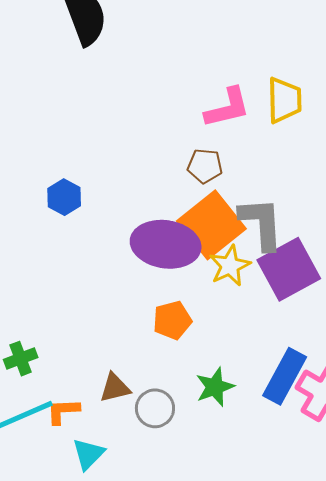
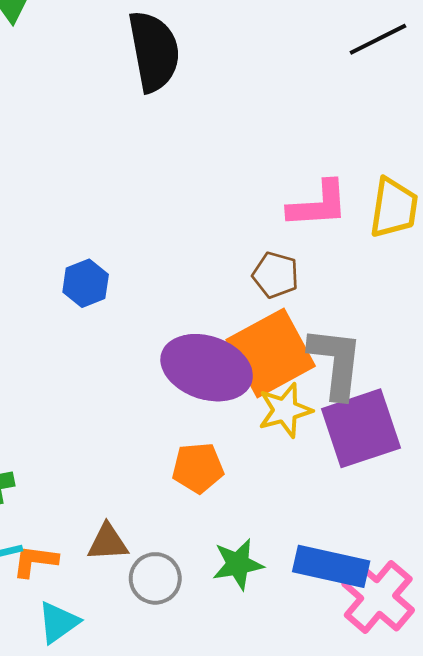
blue rectangle: (285, 376) -> (331, 566), turned 64

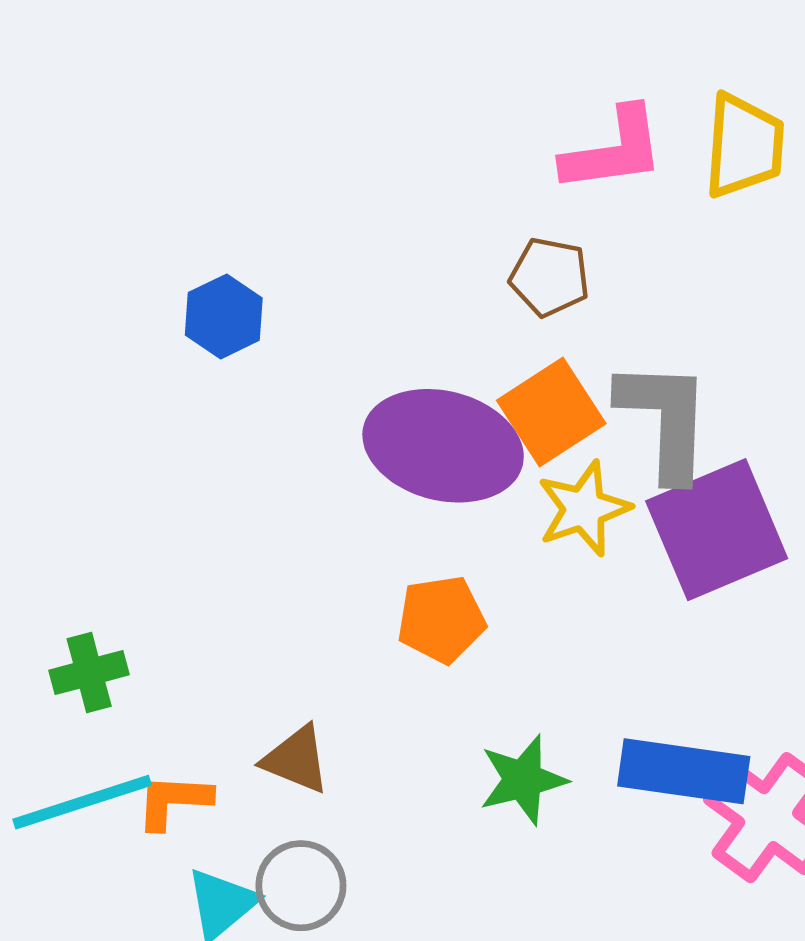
orange square: (271, 353) -> (551, 412), size x0.7
brown triangle: (108, 542) -> (296, 760), turned 30
gray circle: (155, 578) -> (301, 886), moved

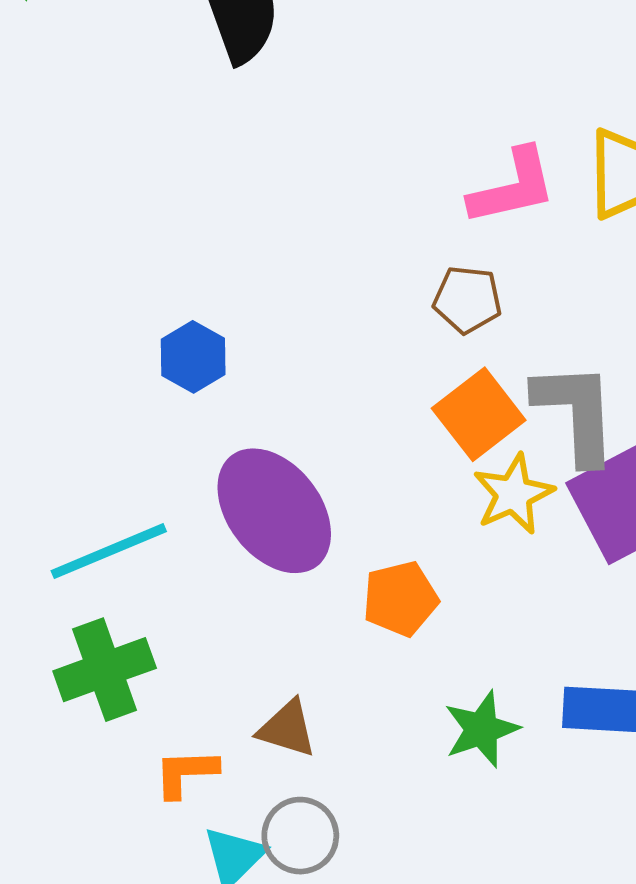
purple ellipse: (443, 446) -> (274, 511), moved, turned 43
green cross: (89, 672) -> (105, 670), size x1.5
cyan line: (82, 802) -> (109, 551), moved

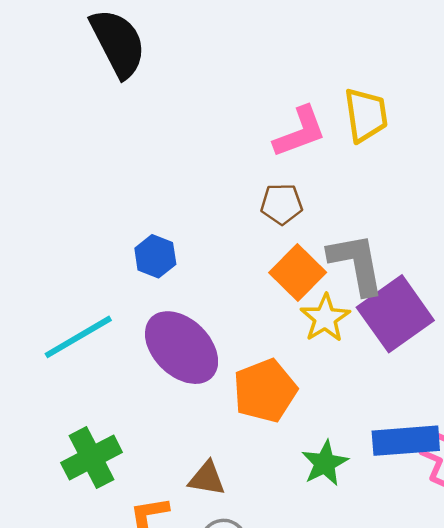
blue hexagon: (193, 357) -> (155, 256), moved
cyan line: (109, 551) -> (78, 337), moved
orange pentagon: (400, 599) -> (265, 391), size x1.4

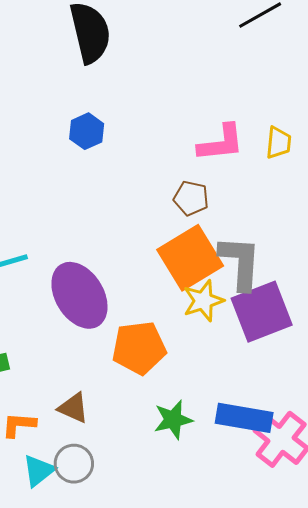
yellow trapezoid: (366, 115) -> (279, 143), size x0.7
blue hexagon: (155, 256) -> (87, 131), moved
orange square: (298, 273) -> (190, 258), size x1.4

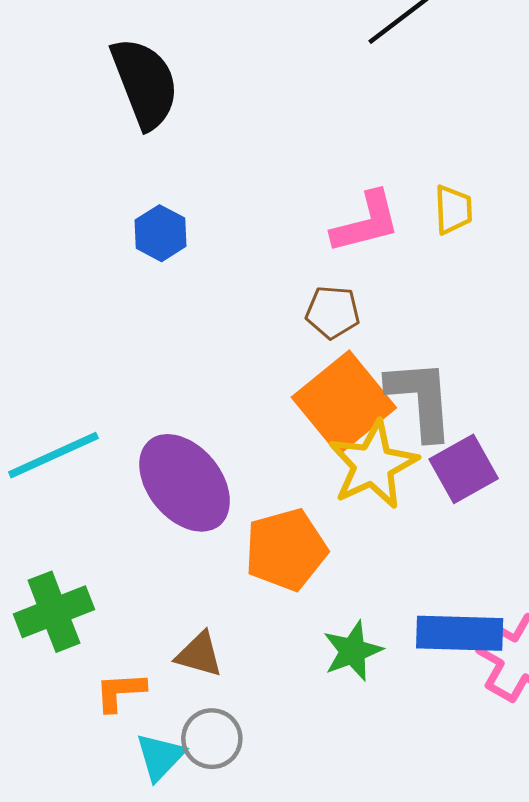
yellow star: (203, 301) -> (373, 465), size x1.4
purple square: (262, 312) -> (464, 469), size x0.7

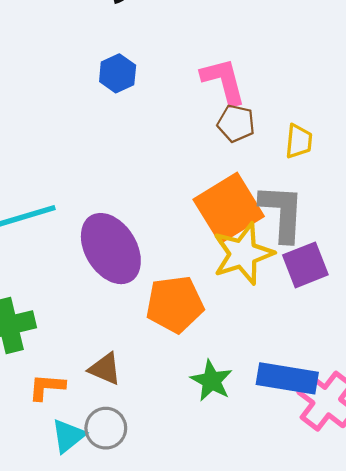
yellow trapezoid: (453, 210) -> (299, 141), moved
pink L-shape: (366, 222) -> (224, 81), moved, turned -98
brown pentagon: (333, 312) -> (236, 123), moved
green star: (353, 651) -> (211, 381), turned -30

